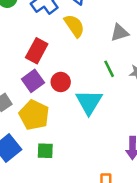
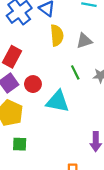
yellow semicircle: (74, 26) -> (57, 35), moved, turned 30
cyan triangle: (89, 102) -> (58, 101), turned -50

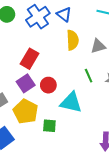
green square: (20, 144) -> (49, 126), moved

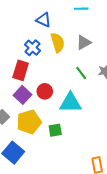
blue cross: (38, 17) -> (32, 48), moved, size x0.7
yellow pentagon: (26, 111) -> (29, 122), turned -30

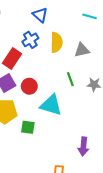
blue triangle: (44, 20) -> (40, 15), moved

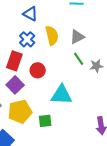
green line: (70, 79) -> (79, 59), moved
red circle: (29, 86) -> (38, 70), moved

